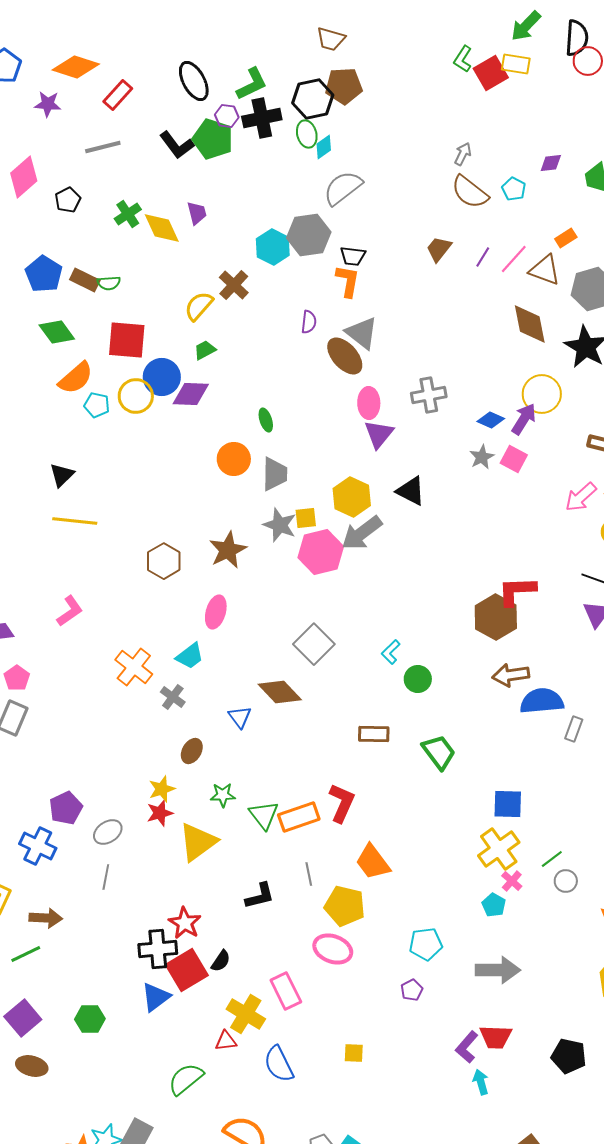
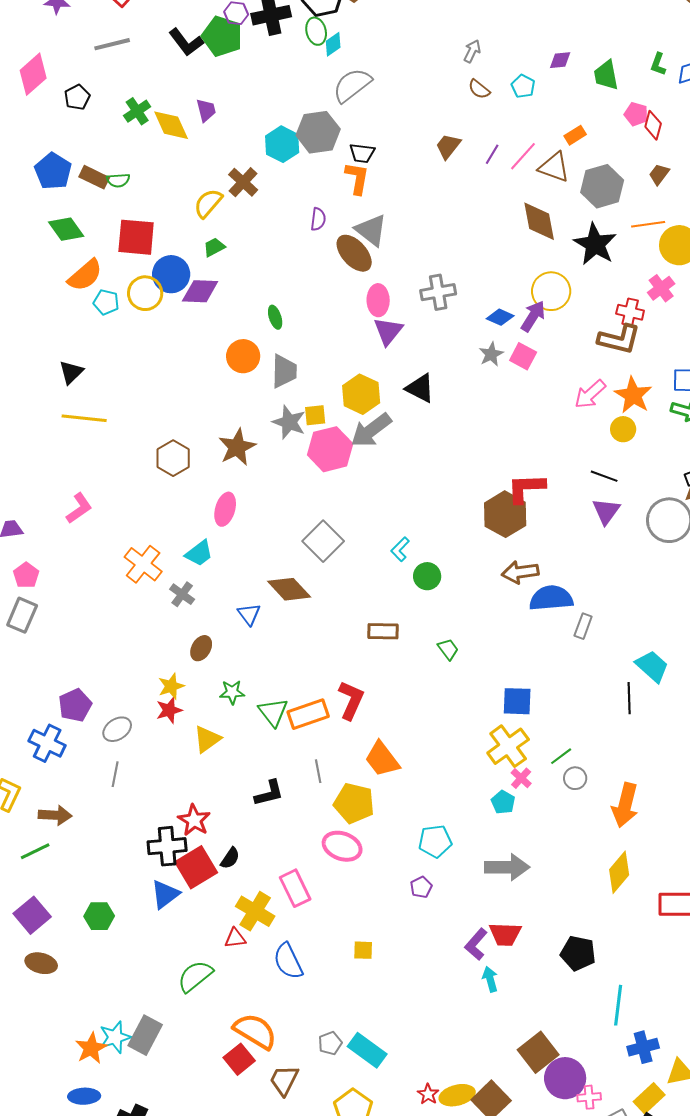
brown semicircle: (470, 192) -> (479, 89), size x0.6
green trapezoid: (439, 752) -> (448, 649), size x0.6
yellow triangle: (198, 842) -> (207, 739), size x0.7

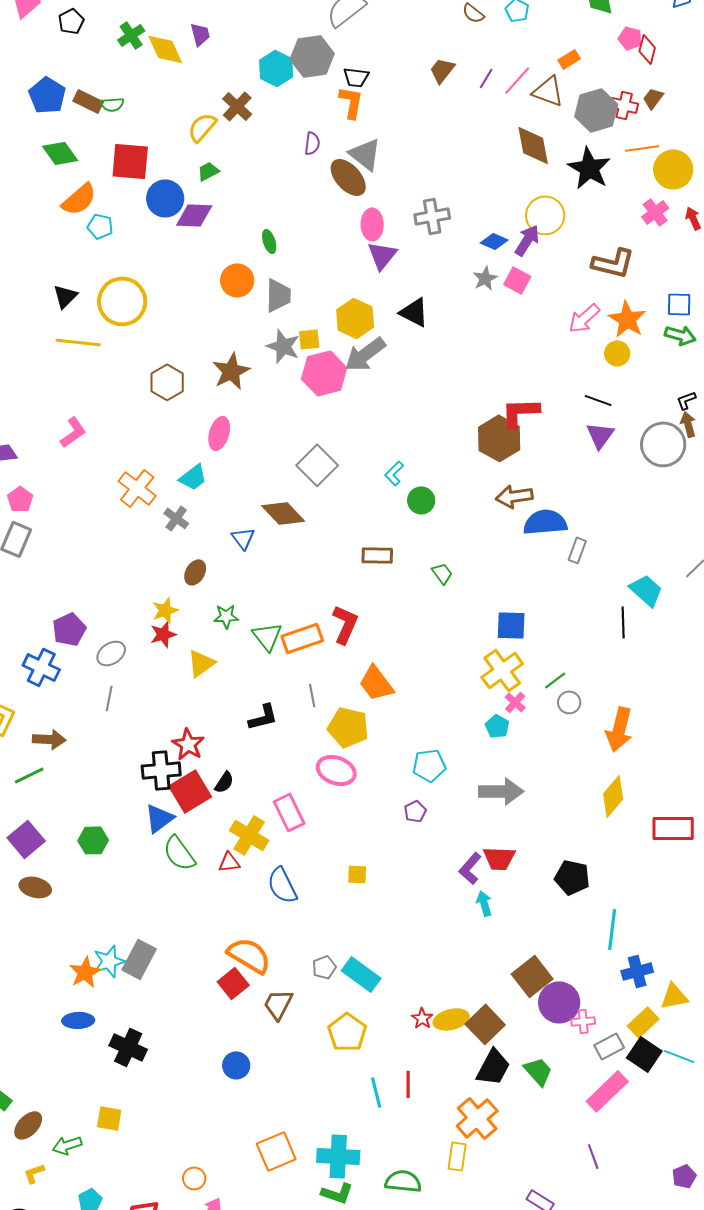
yellow circle: (145, 293) -> (122, 301), moved, size x1.4
red cross: (630, 312) -> (624, 105), moved
green semicircle: (195, 976) -> (179, 853), moved, turned -87

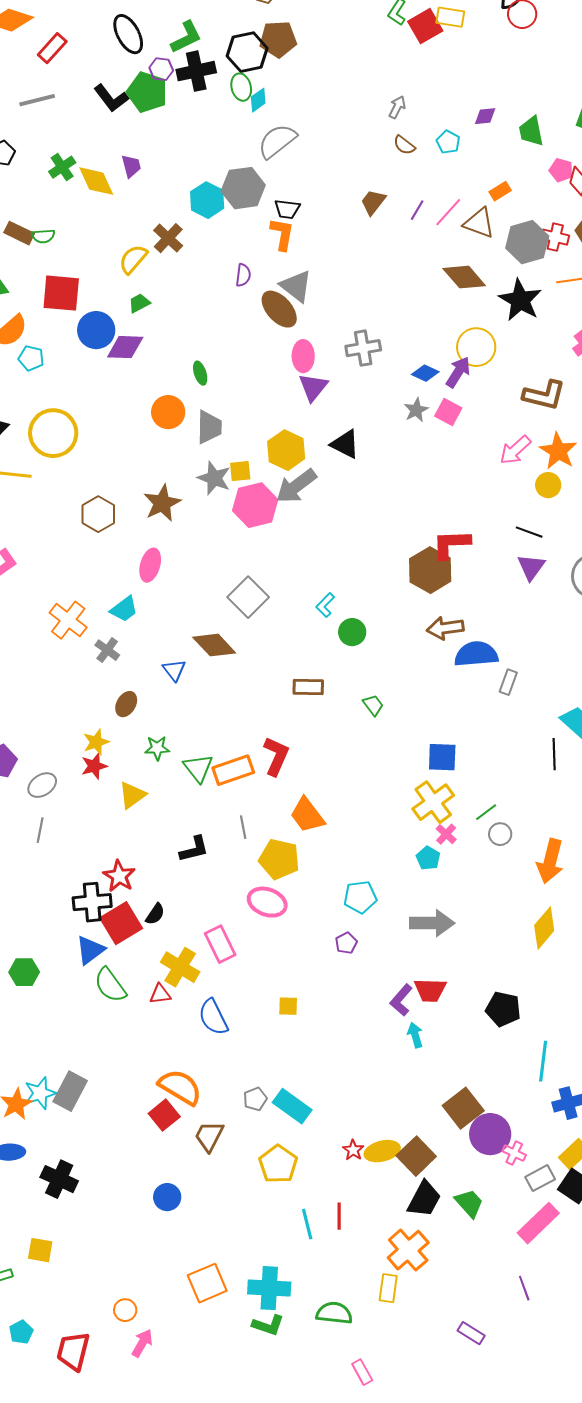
brown diamond: (533, 145) -> (464, 277), turned -30
pink cross: (583, 1021) -> (514, 1153), turned 30

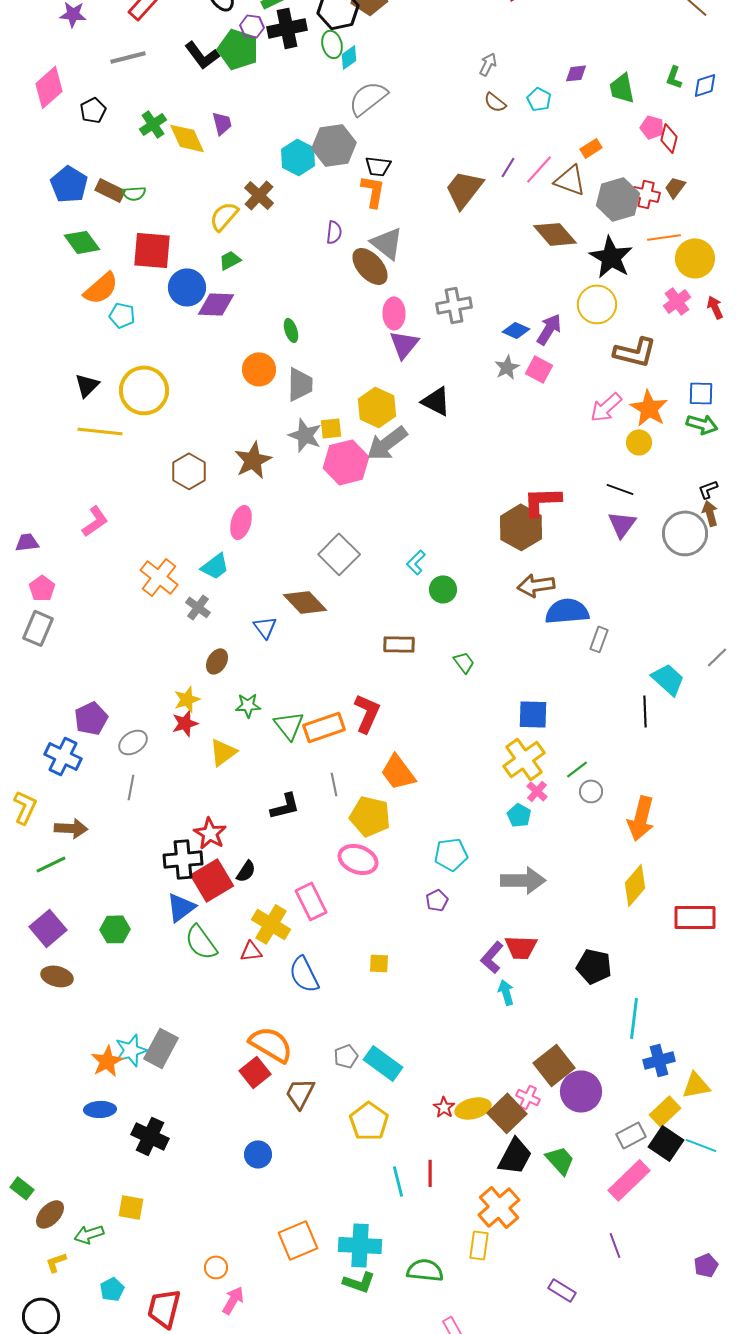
brown trapezoid: (373, 202) -> (464, 189), moved, size x1.5
yellow circle: (476, 347) -> (597, 304), moved
pink cross: (514, 1153) -> (528, 1097), moved

